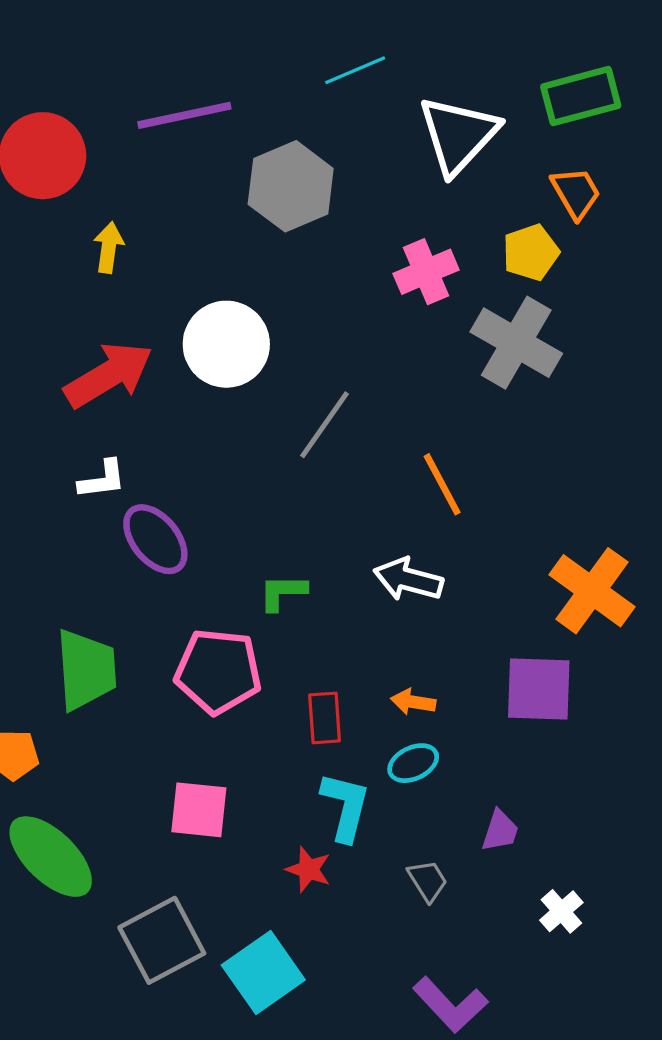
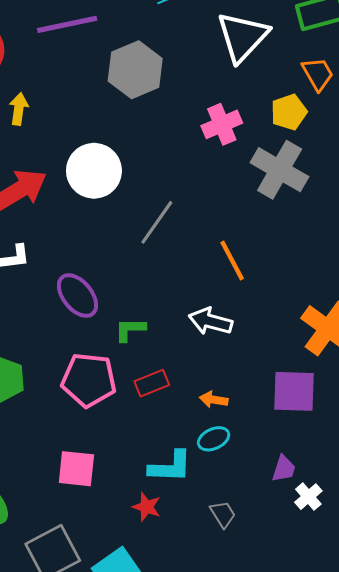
purple ellipse: (155, 539) -> (77, 296), moved
red rectangle: (325, 718) -> (152, 383), moved, turned 72
cyan L-shape: (345, 807) -> (170, 467), turned 78
purple trapezoid: (500, 831) -> (284, 469), moved
white cross: (561, 911) -> (308, 497), moved

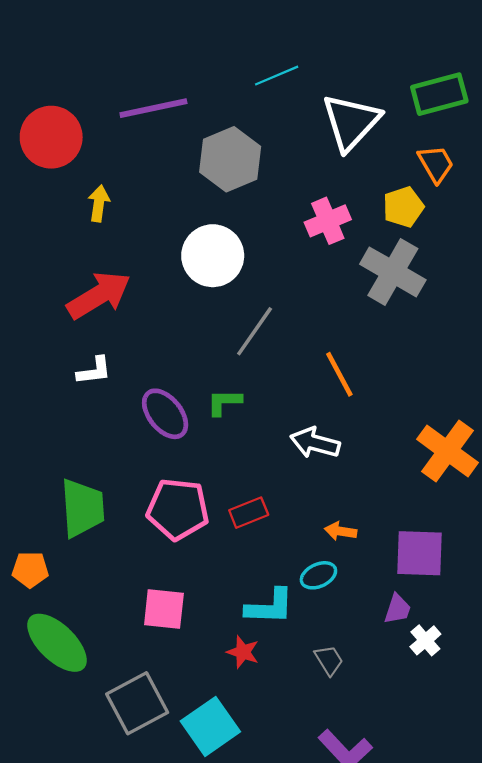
white circle: (94, 171) -> (213, 256), moved
green L-shape: (130, 330) -> (224, 402), moved
purple square: (294, 391) -> (420, 553), moved
orange arrow: (214, 400) -> (341, 531), moved

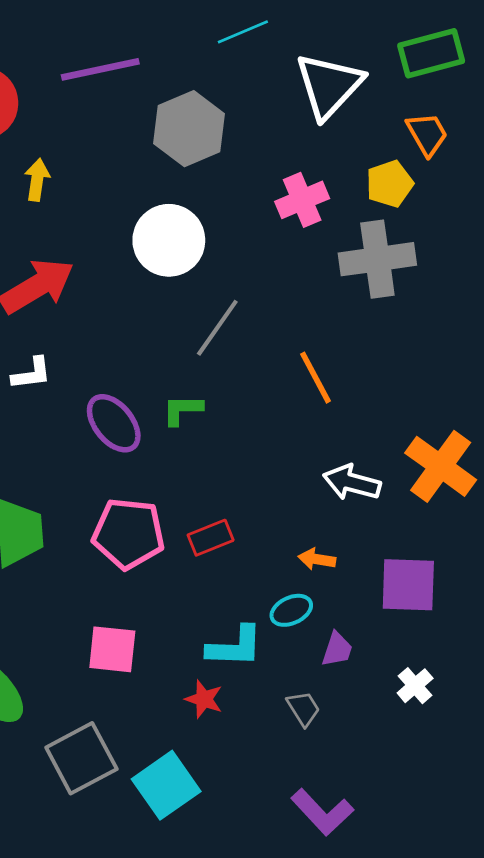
gray cross: (393, 272) -> (377, 259), turned -38
white arrow: (315, 443) -> (352, 482), moved
purple trapezoid: (398, 609) -> (337, 649), moved

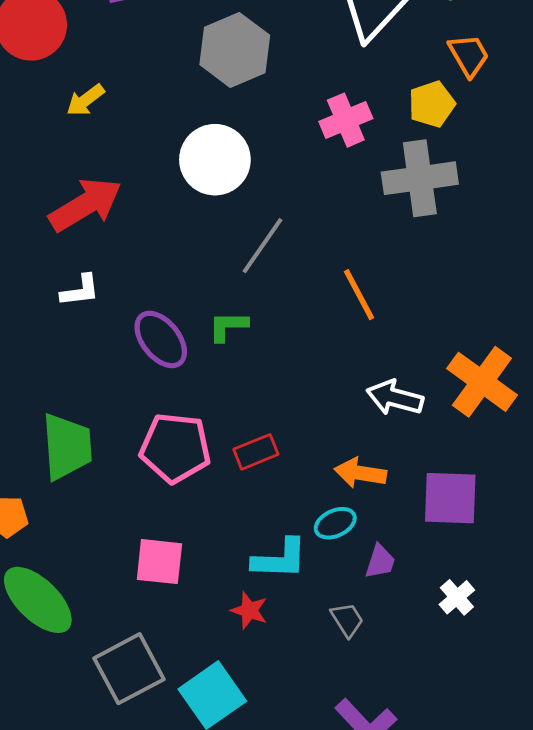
yellow arrow: (37, 180) -> (85, 100), turned -135
orange arrow: (317, 559) -> (360, 473), size x1.4

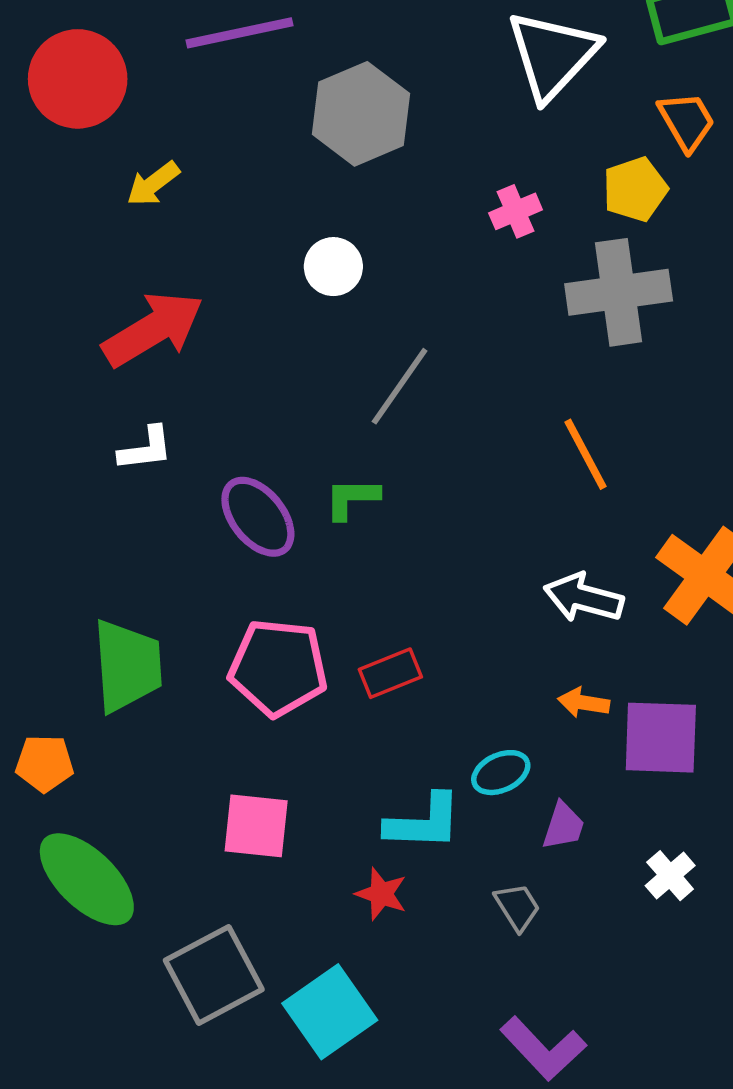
pink cross: (346, 120) -> (516, 211), size x0.7
white circle: (215, 160) -> (333, 267), size x0.6
orange line: (359, 295) -> (585, 454), moved
orange arrow: (360, 473) -> (584, 703), moved, size x0.7

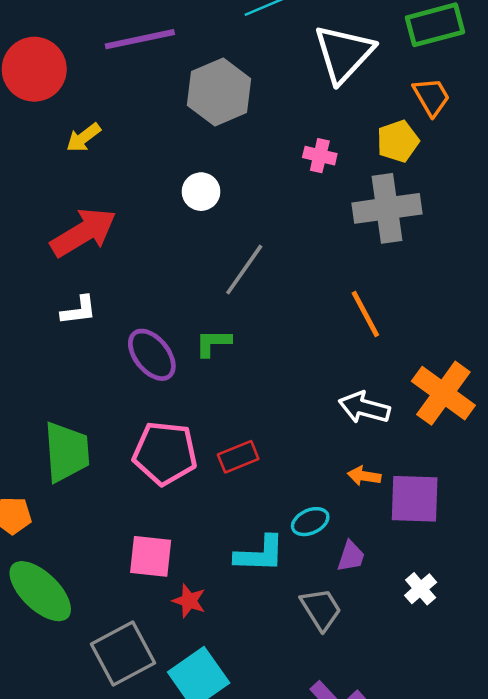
pink cross: (516, 211) -> (320, 156), turned 36
red star: (381, 894) -> (189, 601), moved
gray trapezoid: (517, 907) -> (321, 609), size x1.4

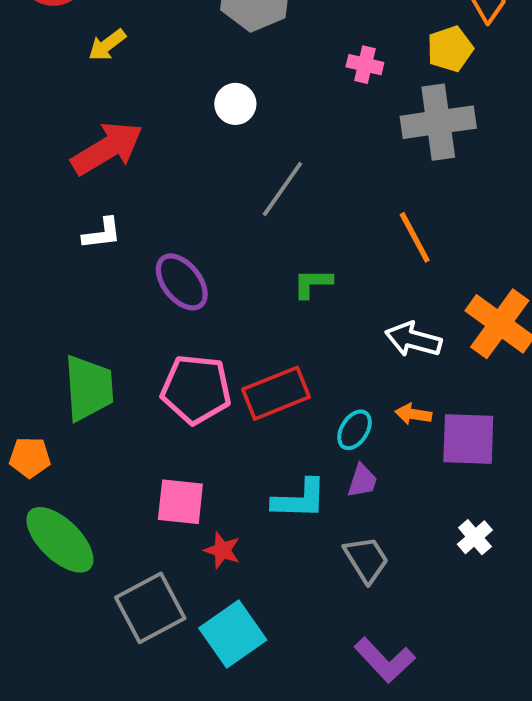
green L-shape: (213, 343) -> (313, 283), moved
red rectangle: (238, 457) -> (276, 393), size x1.5
cyan ellipse: (310, 522) -> (354, 430), moved, turned -33
purple trapezoid: (351, 556) -> (362, 481), moved

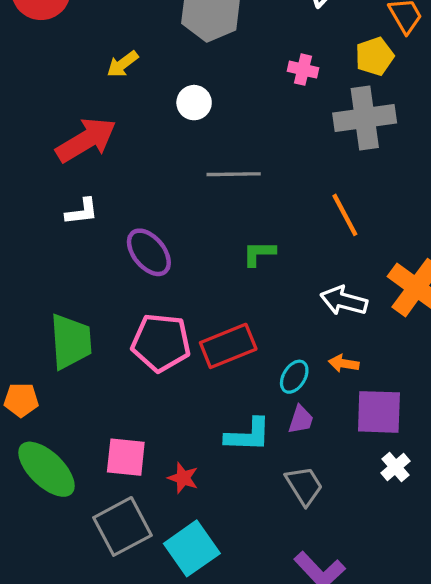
yellow arrow: (107, 45) -> (122, 64), moved
gray line: (282, 189) -> (234, 174), turned 54
purple square: (468, 439) -> (379, 412), moved
pink square: (180, 502) -> (126, 457), moved

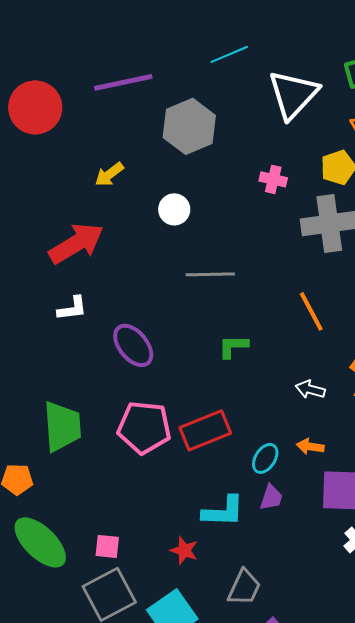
white arrow: (344, 301) -> (310, 389), size x0.7
pink square: (126, 457) -> (107, 546), moved, size x0.7
red star: (183, 478) -> (184, 550), moved
gray trapezoid: (304, 486) -> (244, 587), moved, turned 57

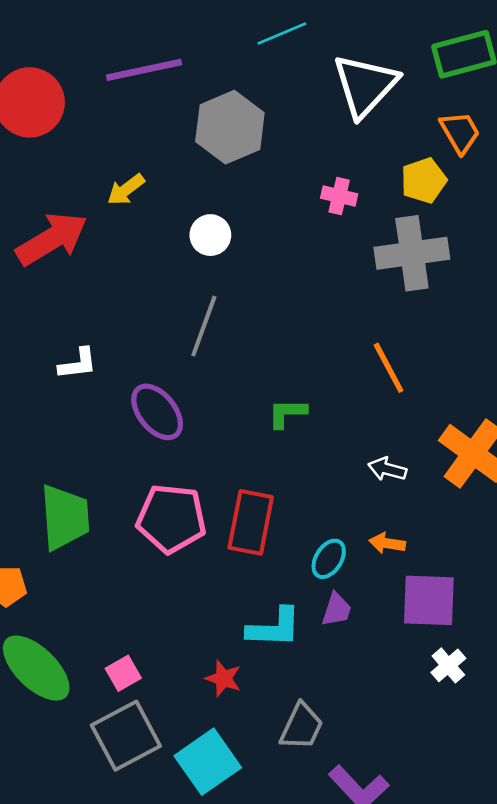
red arrow: (76, 243) -> (52, 239), moved
gray line: (210, 274) -> (204, 326), moved, turned -69
red rectangle: (205, 430) -> (251, 522), turned -57
pink square: (107, 546) -> (123, 673), turned -36

